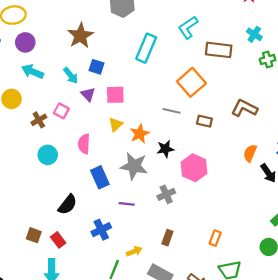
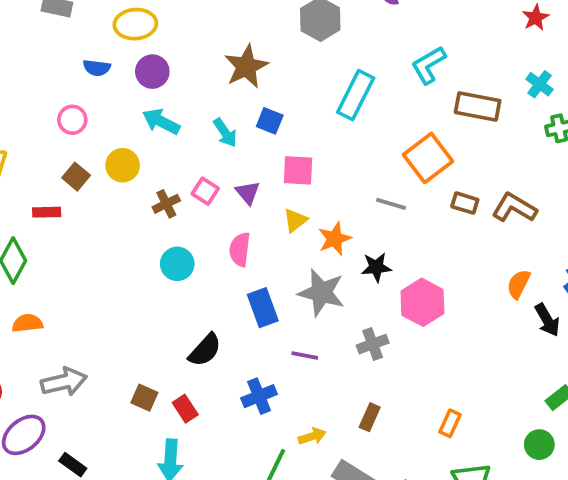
purple triangle: (88, 94) -> (248, 193), moved
brown rectangle: (204, 121) -> (465, 203), moved

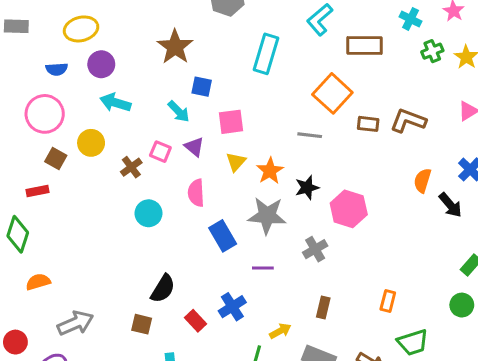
pink circle: (72, 120) -> (45, 114), size x1.6
cyan arrow: (225, 133) -> (179, 111), moved
black semicircle: (205, 350) -> (163, 289), moved
red rectangle: (185, 409) -> (195, 321), moved

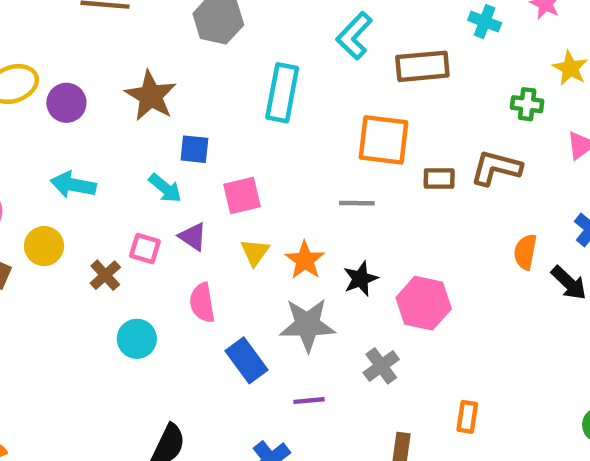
green cross: (432, 51) -> (527, 104), moved, turned 35
purple circle: (101, 64) -> (66, 103), moved
orange square: (332, 93) -> (383, 140), turned -30
orange rectangle: (388, 301) -> (467, 417), moved

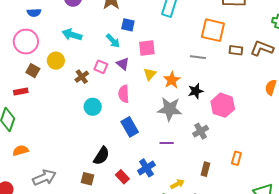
blue rectangle: (246, 360) -> (130, 127), moved

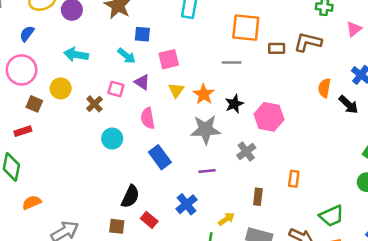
blue semicircle: (34, 13) -> (27, 34), turned 136
red rectangle: (122, 177) -> (149, 220), moved

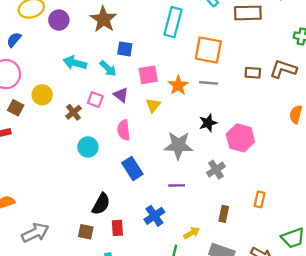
orange square: (246, 28) -> (208, 50), moved
cyan arrow: (76, 55) -> (75, 63), moved
orange star: (204, 94) -> (178, 85), moved
red rectangle: (149, 220) -> (117, 228), turned 42

